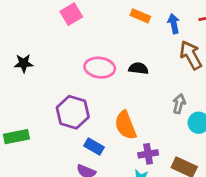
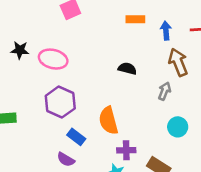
orange rectangle: (140, 16) -> (135, 19), turned -30
pink ellipse: (100, 68) -> (53, 59), moved
gray arrow: (179, 104) -> (164, 91), moved

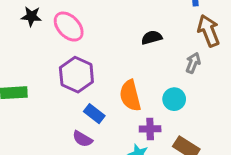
pink ellipse: (53, 59) -> (69, 27), turned 32
black semicircle: (127, 69) -> (152, 37), turned -30
cyan circle: (178, 127) -> (174, 99), moved

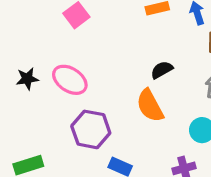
orange semicircle: (130, 96) -> (150, 106), moved

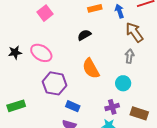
black semicircle: (162, 70) -> (84, 35), moved

